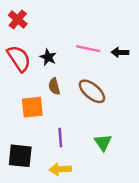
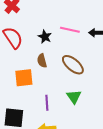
black star: (48, 57) -> (45, 37), moved
green triangle: (103, 142) -> (74, 97), moved

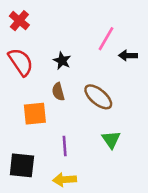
pink line: (70, 30) -> (106, 39), moved, turned -72
green triangle: (74, 97) -> (111, 140), moved

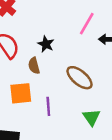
brown semicircle: (58, 92) -> (34, 66), moved
purple line: (65, 146) -> (48, 106), moved

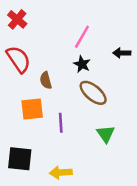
pink line: (87, 24) -> (82, 37), moved
black star: (46, 44) -> (82, 64), moved

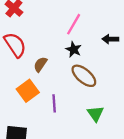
brown semicircle: (46, 80) -> (40, 64), turned 49
orange square: (32, 109) -> (28, 91), turned -30

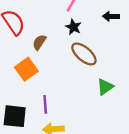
purple line: (54, 103) -> (45, 104), moved
green triangle: (95, 114) -> (105, 87), moved, turned 30

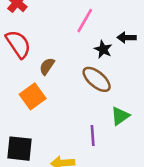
black star: (73, 27) -> (103, 49), moved
purple line: (45, 104) -> (93, 136), moved

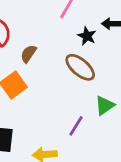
purple line: (93, 136) -> (76, 126), turned 36

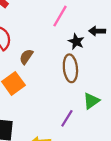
brown ellipse: (80, 67) -> (70, 68), turned 44

